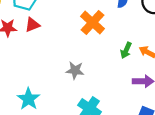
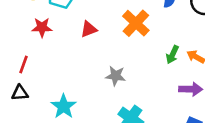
red triangle: (32, 25) -> (89, 29), moved

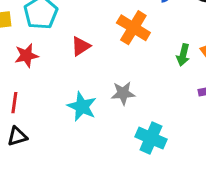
cyan star: (64, 106) -> (82, 107), moved

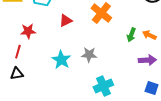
red star: (26, 56) -> (28, 31), moved
cyan cross: (151, 138) -> (103, 86), turned 36

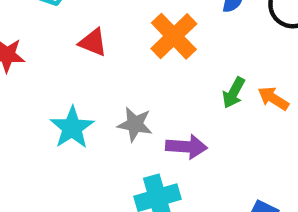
red triangle: (66, 21) -> (93, 42), turned 40
purple arrow: (147, 60) -> (187, 147), moved

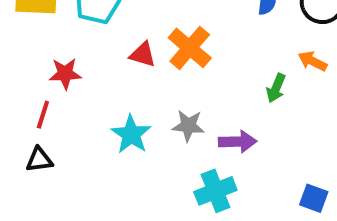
orange cross: (174, 36) -> (190, 48), moved
orange arrow: (273, 98) -> (313, 61), moved

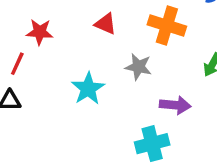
orange cross: (190, 48) -> (167, 25), moved, turned -30
gray star: (188, 126) -> (138, 67), moved

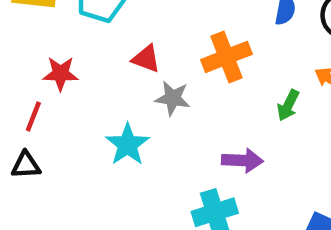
orange cross: (167, 25) -> (226, 57), turned -36
gray star: (138, 67) -> (173, 98), moved

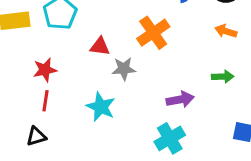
green arrow: (288, 105) -> (223, 77), moved, turned -105
red line: (33, 116) -> (45, 101), moved

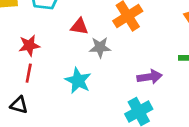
black triangle: (36, 136) -> (19, 105), turned 30

